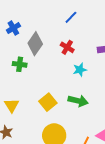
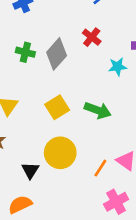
gray diamond: (35, 44) -> (57, 54), moved
cyan star: (80, 70) -> (118, 67), moved

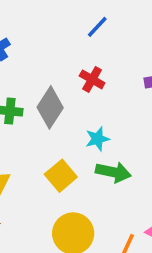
cyan star: (118, 67) -> (97, 139), moved

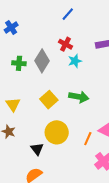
cyan star: (97, 139) -> (75, 61), moved

